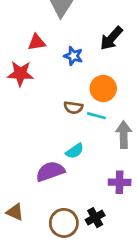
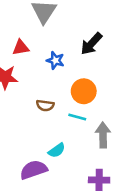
brown semicircle: (73, 108) -> (45, 105), moved

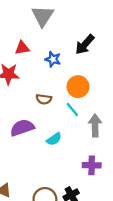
cyan line: (77, 117) -> (72, 109), turned 35
purple semicircle: (34, 170) -> (22, 128), moved

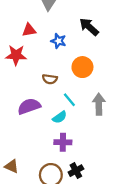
black arrow: (85, 44) -> (89, 27), turned 90
cyan line: (72, 109) -> (69, 100), moved
purple cross: (92, 165) -> (63, 142), moved

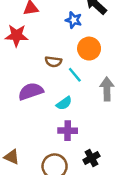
blue star: (58, 41) -> (74, 20), moved
cyan line: (69, 100) -> (75, 75), moved
black cross: (76, 171) -> (91, 158), moved

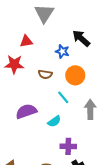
brown semicircle: (53, 62) -> (45, 74), moved
purple cross: (68, 131) -> (68, 146), moved

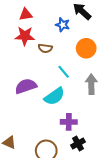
red star: (14, 64) -> (25, 36), moved
orange circle: (75, 75) -> (86, 48), moved
cyan semicircle: (54, 121) -> (54, 96), size x1.5

